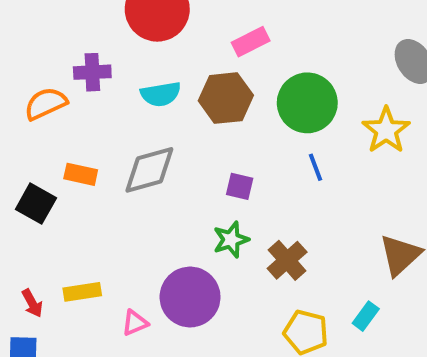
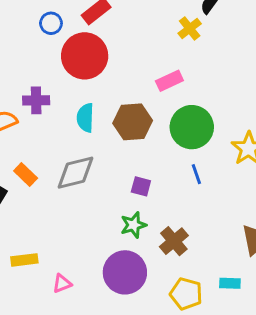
pink rectangle: (251, 42) -> (169, 81), moved
cyan semicircle: (161, 94) -> (85, 118), turned 100
orange rectangle: (81, 174) -> (26, 174), turned 30
purple circle: (190, 297) -> (125, 272), moved
cyan rectangle: (366, 316) -> (230, 283), turned 54

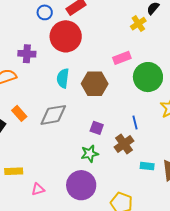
purple cross: (36, 100) -> (27, 54), moved
green circle: (192, 127) -> (148, 77), moved
brown cross: (174, 241) -> (124, 144), moved
cyan rectangle: (230, 283) -> (147, 166), moved

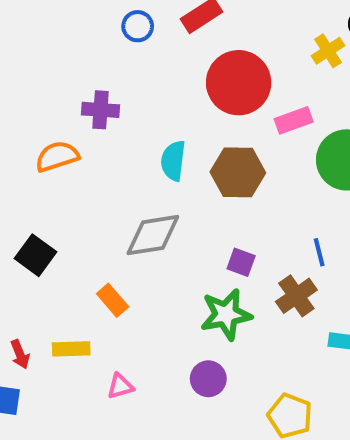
red circle: (66, 36) -> (239, 83), moved
orange rectangle: (19, 113) -> (113, 300), moved
green star: (90, 154) -> (226, 314), size x1.4
purple circle: (81, 185) -> (208, 379), size x0.6

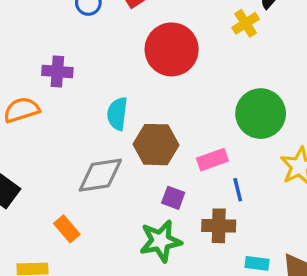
pink rectangle: (294, 120) -> (212, 160), moved
brown hexagon: (238, 172) -> (156, 145), moved
brown cross: (296, 296) -> (219, 226), turned 36

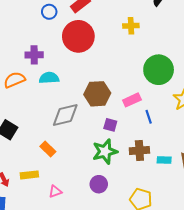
yellow cross: (246, 23) -> (131, 26), moved, turned 35
red circle: (172, 49) -> (78, 36), moved
cyan semicircle: (117, 114) -> (49, 78), moved, turned 84
brown cross: (219, 226) -> (139, 151), moved

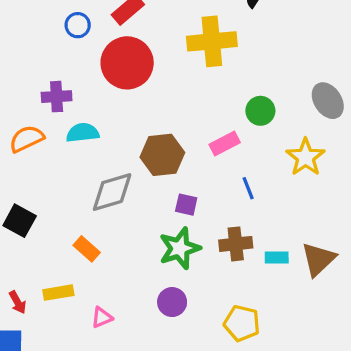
yellow cross: (131, 26) -> (212, 41), size x1.8
green circle: (159, 70) -> (260, 111), size x0.6
pink rectangle: (132, 100) -> (225, 143), moved

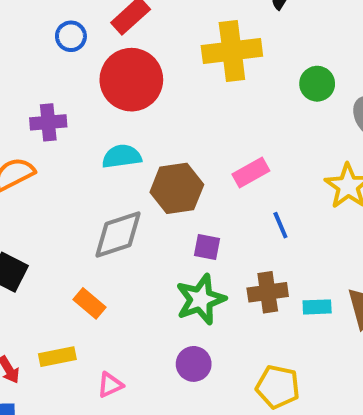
green circle: (260, 111) -> (317, 84), moved
cyan semicircle: (83, 133) -> (122, 156), moved

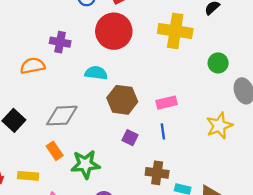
blue line: (280, 225) -> (163, 131), moved
gray diamond: (118, 235) -> (62, 116), moved
green star: (201, 299) -> (85, 164), moved

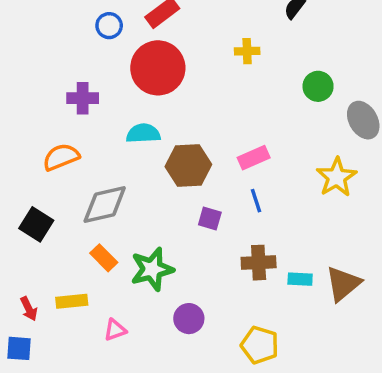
yellow cross: (175, 31) -> (247, 51), size x0.5
orange semicircle: (33, 66) -> (61, 157), moved

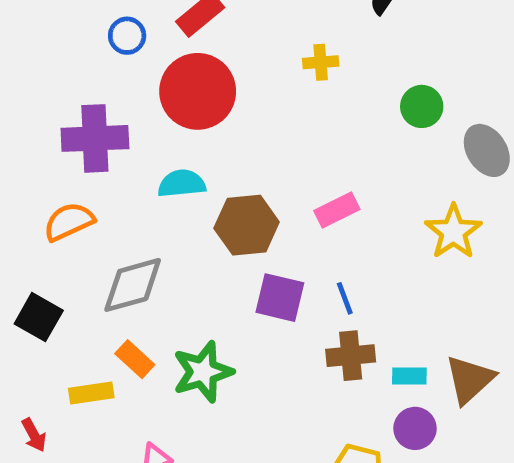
purple cross: (83, 98) -> (95, 138), size x1.5
blue line: (256, 201) -> (345, 298), moved
purple square: (210, 219) -> (280, 298), size x1.5
yellow rectangle: (72, 301) -> (91, 393), moved
purple circle: (189, 319) -> (415, 428), moved

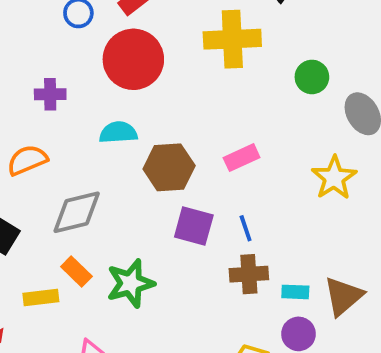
yellow cross: (321, 62) -> (232, 39), size x2.0
purple cross: (95, 138) -> (50, 94), size x0.6

